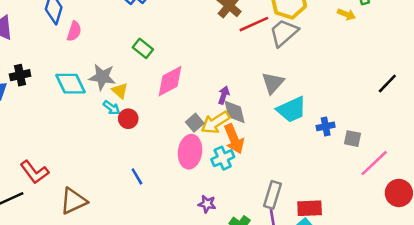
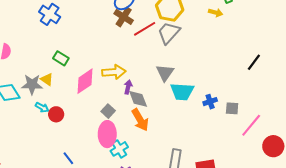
yellow triangle: (120, 91) -> (47, 79), moved
cyan trapezoid: (292, 110) -> (182, 92), turned 35
yellow arrow: (215, 123) -> (114, 72), moved, turned -145
cyan cross: (223, 158) -> (119, 149), moved

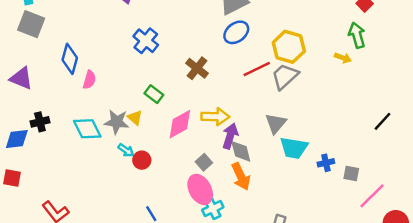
brown cross: (124, 17) -> (197, 68), moved
purple arrow: (128, 87) -> (230, 136), size x1.5
pink ellipse: (107, 134) -> (200, 189), turned -35

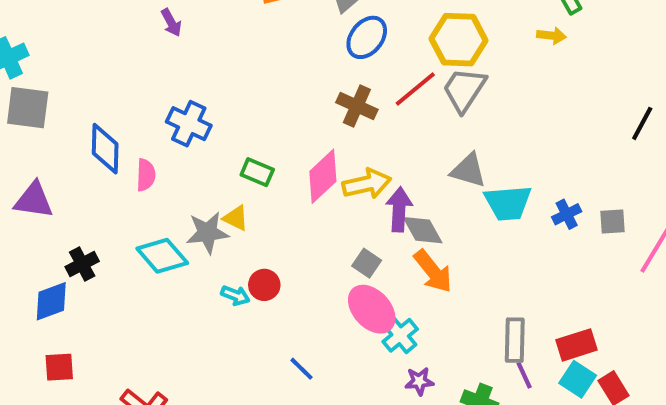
blue cross: (146, 41) -> (189, 124), moved
brown cross: (197, 68) -> (357, 106), moved
gray triangle: (276, 123) -> (468, 170), turned -40
pink diamond: (180, 124) -> (323, 176), moved
cyan arrow: (126, 150) -> (235, 295), moved

